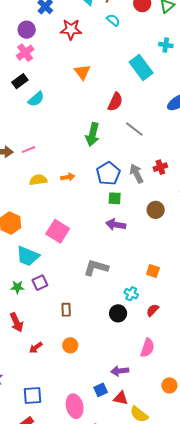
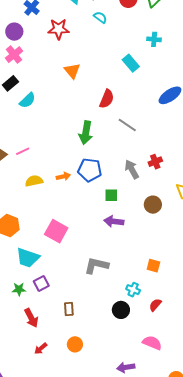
cyan rectangle: (141, 67) -> (131, 63), size x0.7
blue pentagon: (108, 173) -> (90, 170), moved, turned -30
red arrow: (16, 322) -> (31, 318), moved
pink semicircle: (147, 348) -> (152, 343), turned -84

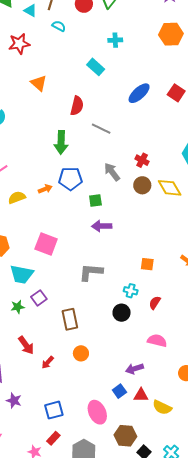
red cross: (155, 162) -> (142, 160), moved, turned -32
brown circle: (153, 205) -> (142, 185), moved
brown rectangle: (69, 309) -> (70, 319), size x1.5
red arrow: (31, 318) -> (26, 345), moved

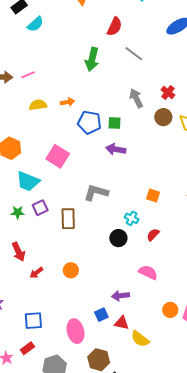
blue pentagon: (70, 179) -> (89, 122), moved
brown rectangle: (70, 319) -> (68, 219), moved

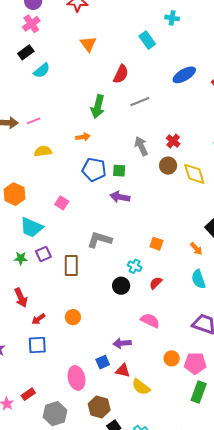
gray line: (134, 54) -> (140, 102), turned -60
orange arrow: (67, 102) -> (83, 137), moved
pink square: (58, 156) -> (62, 203), size x0.6
blue square: (33, 321) -> (37, 345), moved

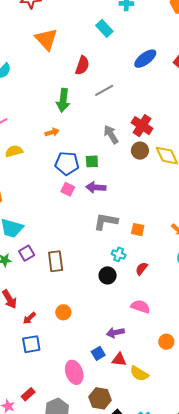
orange triangle: (88, 44) -> (46, 39), size x1.4
red cross: (173, 141) -> (142, 126), size x1.5
pink square: (62, 203) -> (68, 189), moved
gray L-shape: (100, 240) -> (106, 221), moved

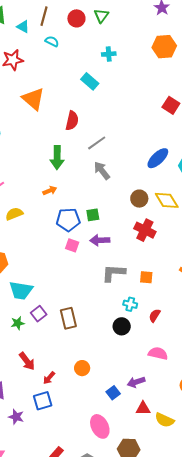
blue ellipse: (145, 59) -> (158, 158), moved
red cross: (142, 126) -> (145, 230), moved
gray arrow: (111, 134) -> (102, 171), moved
blue square: (31, 344) -> (43, 401), moved
blue square: (98, 353) -> (113, 393), moved

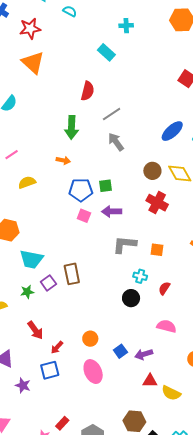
orange triangle: (33, 99) -> (33, 62), moved
orange arrow: (50, 191) -> (63, 160), turned 32
brown rectangle: (68, 318) -> (72, 274), moved
blue square: (113, 393) -> (120, 351), moved
pink ellipse: (100, 426) -> (93, 372), moved

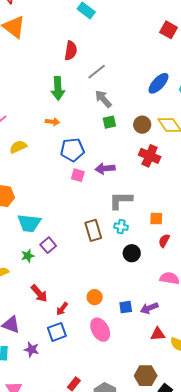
green square: (106, 186) -> (109, 122), moved
orange square: (157, 250) -> (156, 219), moved
brown rectangle: (72, 274) -> (93, 230), moved
cyan cross: (140, 276) -> (121, 227), moved
blue square: (120, 351) -> (126, 307), turned 32

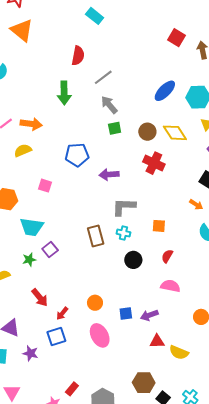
orange arrow: (52, 122) -> (31, 124), moved, size x1.5
pink square: (78, 175) -> (45, 186), moved
red semicircle: (164, 241) -> (167, 256), moved

